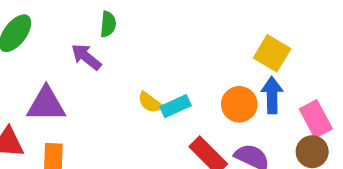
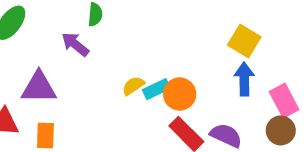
yellow semicircle: (150, 102) -> (133, 86), turned 110
orange circle: (239, 104) -> (180, 94), moved

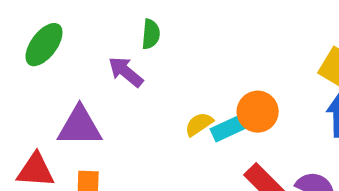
orange circle: (180, 94) -> (258, 112), moved

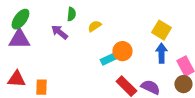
yellow semicircle: (199, 124) -> (94, 26), moved
purple triangle: (80, 126) -> (19, 39), moved

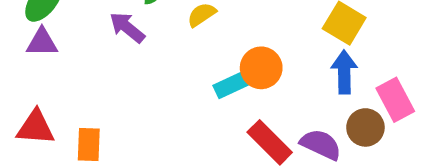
purple triangle: (19, 39) -> (42, 42), size x0.7
brown circle: (183, 84) -> (365, 127), moved

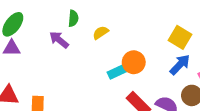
blue arrow: (344, 72) -> (180, 65), turned 45

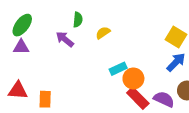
orange circle: (134, 62) -> (133, 78), moved

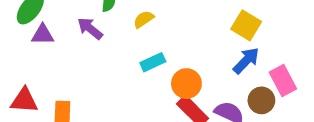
purple triangle: (21, 47) -> (43, 35), moved
cyan rectangle: (118, 69) -> (153, 62), moved

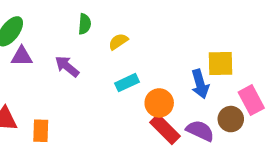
yellow square: (246, 25) -> (221, 64), moved, turned -32
purple arrow: (90, 28) -> (67, 66), moved
blue arrow: (246, 61) -> (200, 84), moved, turned 120

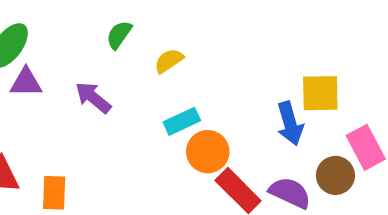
green semicircle: (85, 24) -> (119, 35), turned -150
orange circle: (159, 103) -> (208, 152), moved

